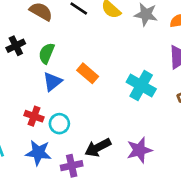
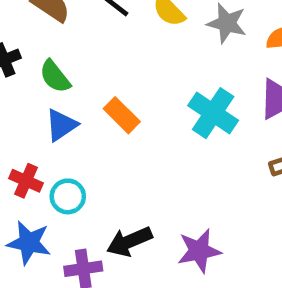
green semicircle: (47, 53) -> (55, 76), turned -65
cyan cross: (141, 86) -> (213, 113), moved

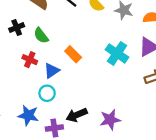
blue triangle: (61, 125) -> (52, 71), moved
red cross: (26, 181) -> (30, 60), moved

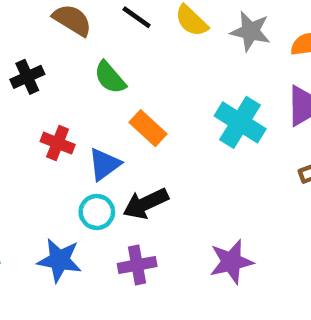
green semicircle: (41, 36) -> (110, 77), moved
black arrow: (77, 115) -> (146, 204), moved
purple cross: (54, 128) -> (137, 265), moved

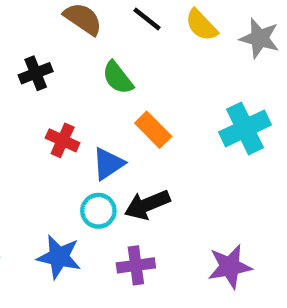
cyan cross: (240, 122) -> (245, 128), turned 30

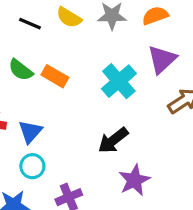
orange rectangle: (153, 130) -> (55, 76), moved
black arrow: (147, 205) -> (113, 140), moved

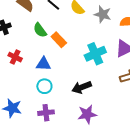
blue triangle: (30, 132) -> (43, 64), moved, turned 35
cyan circle: (32, 166) -> (44, 86), moved

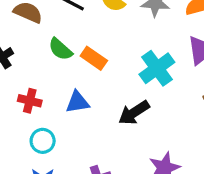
cyan circle: (44, 86) -> (43, 141), moved
black arrow: (82, 87) -> (134, 113), moved

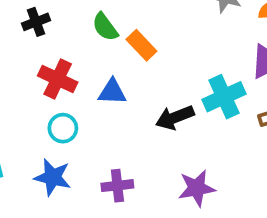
cyan cross: (157, 68) -> (224, 97), moved
red cross: (30, 101) -> (58, 79), size x1.4

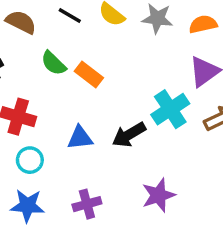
blue triangle: (112, 92) -> (80, 138), moved

